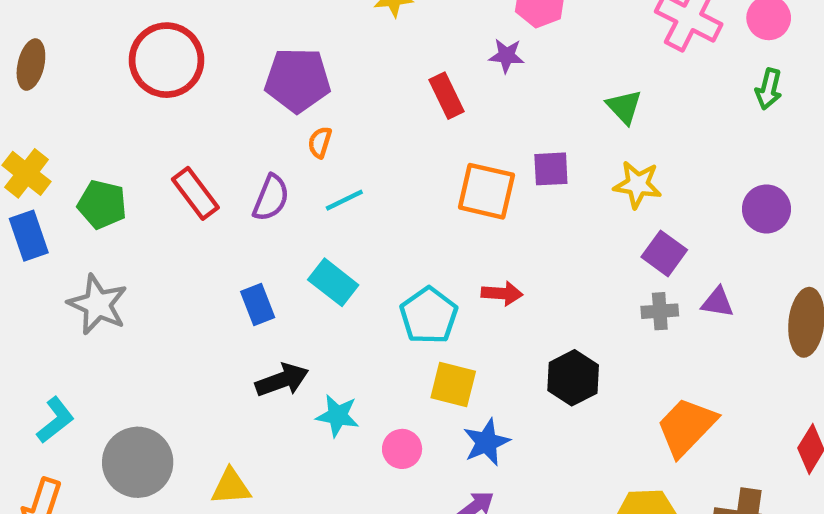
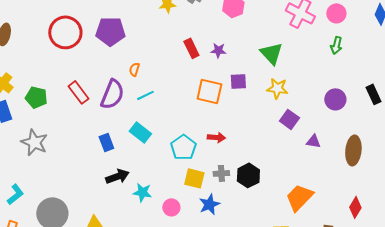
purple star: (506, 56) -> (218, 50), moved
purple pentagon: (298, 80) -> (110, 31), moved
green triangle: (624, 107) -> (271, 53), size x1.4
purple semicircle: (271, 198) -> (112, 94), size x1.4
gray cross: (660, 311) -> (221, 173), moved

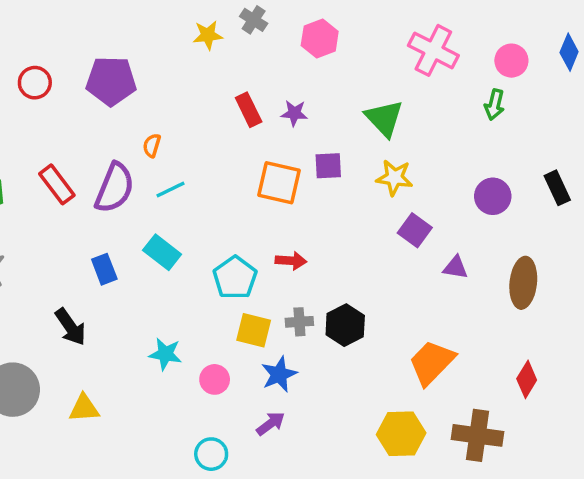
pink circle: (336, 13) -> (511, 61), moved
red circle: (65, 32) -> (35, 83), size x0.6
black arrow: (117, 176) -> (70, 327), moved, turned 75

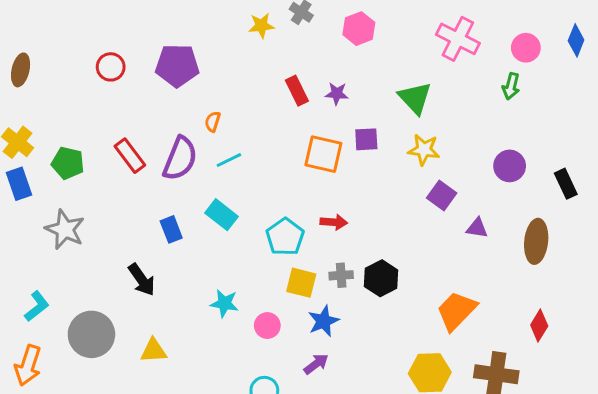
black rectangle: (557, 188) -> (566, 184), moved

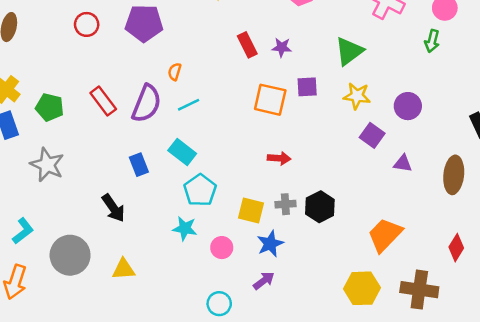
green triangle: (415, 98) -> (349, 51), turned 36
purple circle: (510, 166) -> (408, 106), moved
cyan pentagon: (285, 237) -> (200, 190), moved

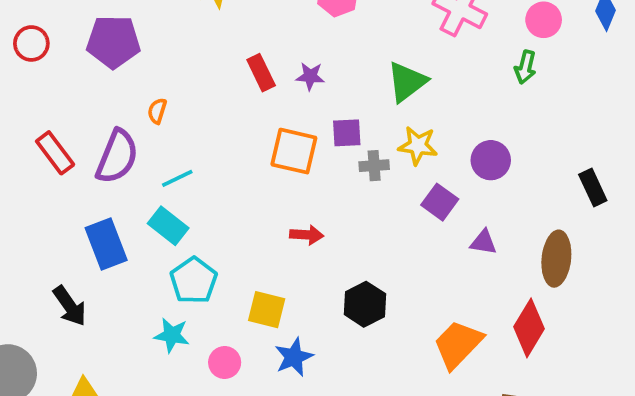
cyan line: (189, 105) -> (177, 178), moved
blue rectangle: (139, 165) -> (106, 244), size x1.5
gray cross: (285, 204) -> (374, 166), moved
red diamond: (456, 248) -> (529, 328), moved, size x1.4

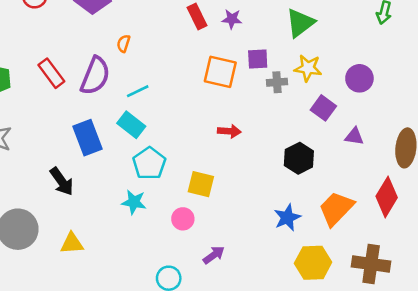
black hexagon: (365, 304) -> (299, 158), moved
blue star: (294, 357) -> (287, 218), moved
pink circle: (225, 362) -> (183, 219), moved

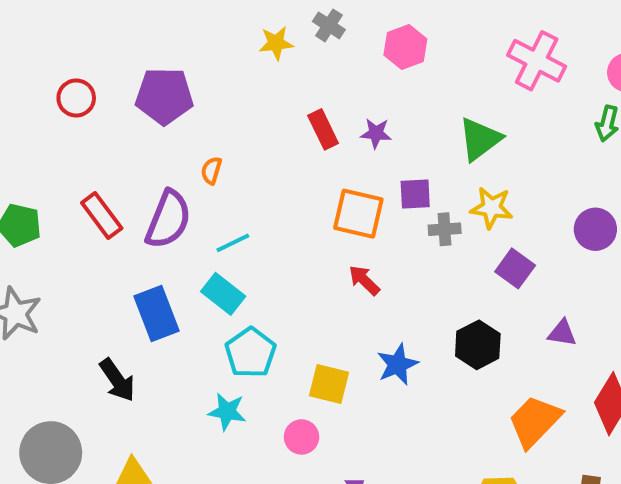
purple circle: (359, 78) -> (595, 229), moved
red arrow: (229, 131) -> (364, 280), moved, turned -140
purple triangle: (354, 136) -> (562, 333), moved
blue star: (287, 218) -> (398, 364), moved

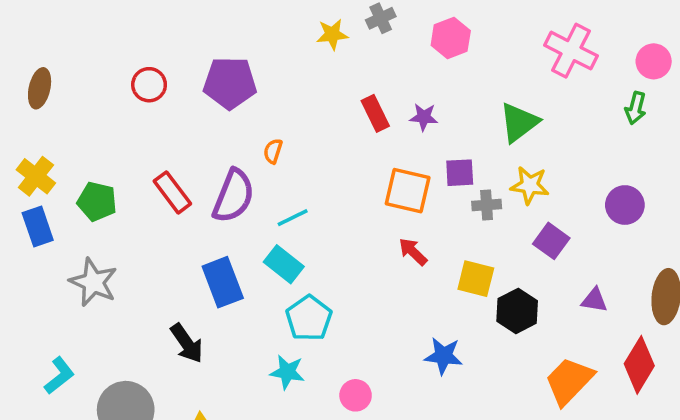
gray cross: (329, 25) -> (381, 18), turned 32
blue star: (398, 364) -> (444, 356), moved, turned 30
yellow square: (329, 384) -> (476, 279), moved

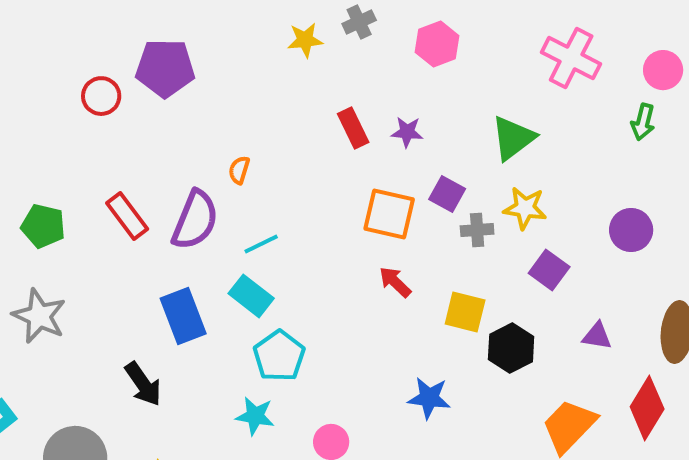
purple pentagon: (230, 83) -> (165, 68), moved
purple square: (460, 173) -> (447, 194), turned 32

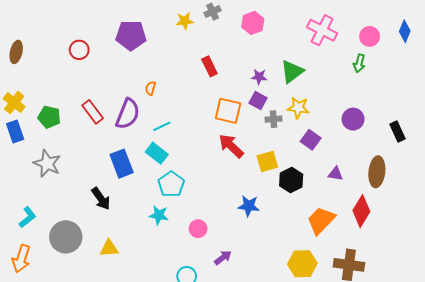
purple pentagon: (165, 68) -> (131, 35), moved
purple star: (407, 132) -> (259, 77), moved
red arrow: (395, 282) -> (231, 146), size x1.5
yellow square: (465, 312) -> (267, 161), turned -30

